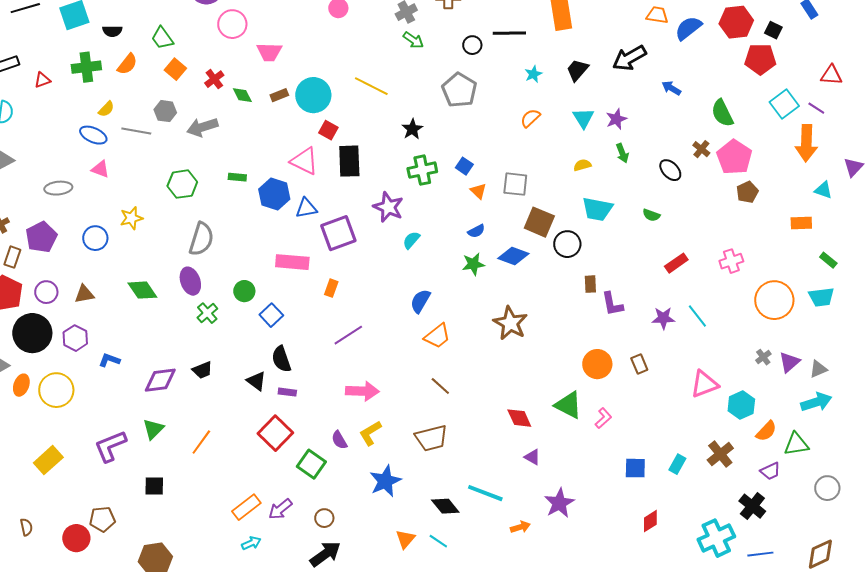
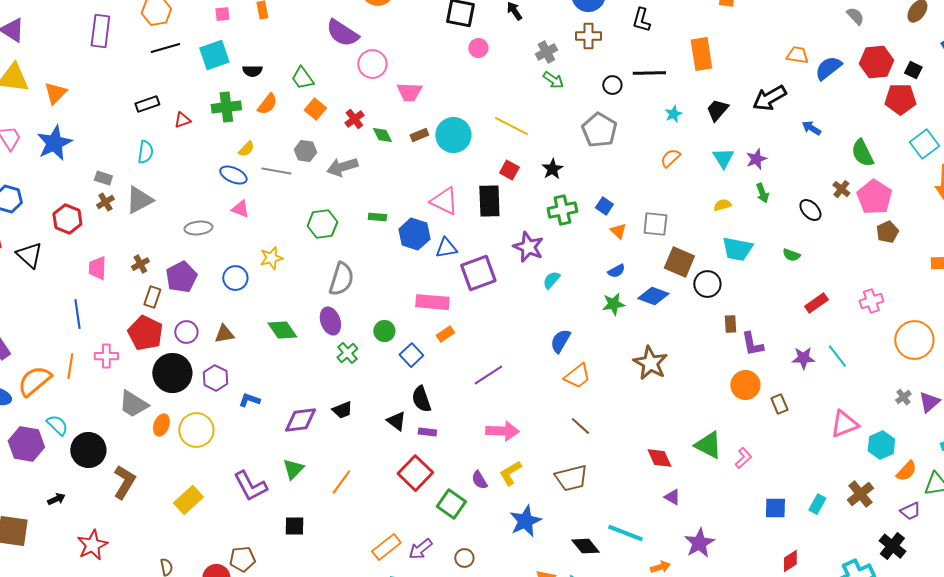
red square: (328, 130) -> (509, 170), moved
orange rectangle: (331, 288) -> (445, 334), moved, turned 36
orange circle: (597, 364) -> (745, 385), moved
purple L-shape: (110, 446) -> (250, 486), turned -96

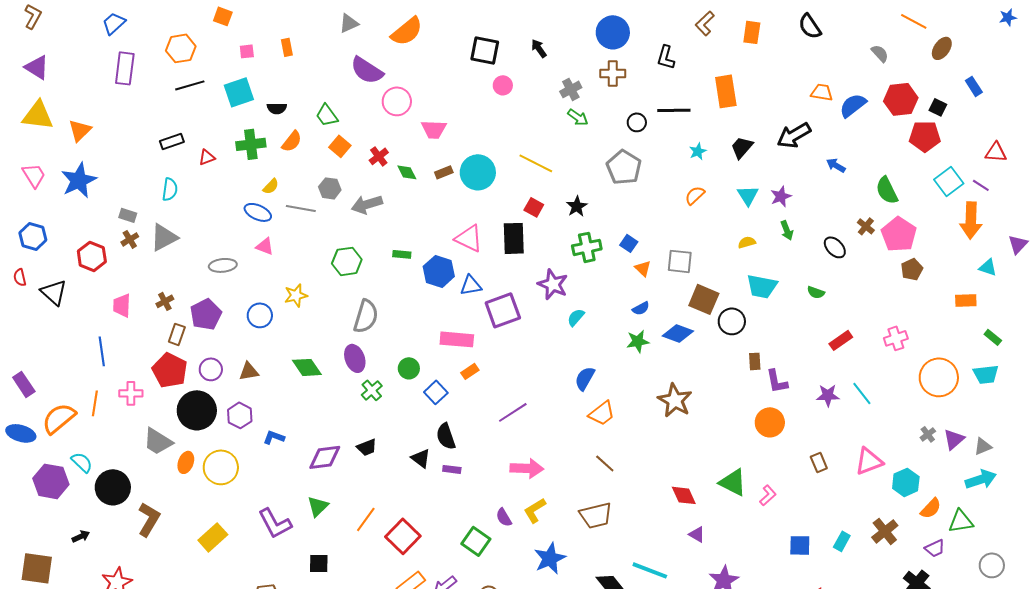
brown rectangle: (779, 404) -> (819, 462), moved
red square: (415, 473) -> (403, 536), moved

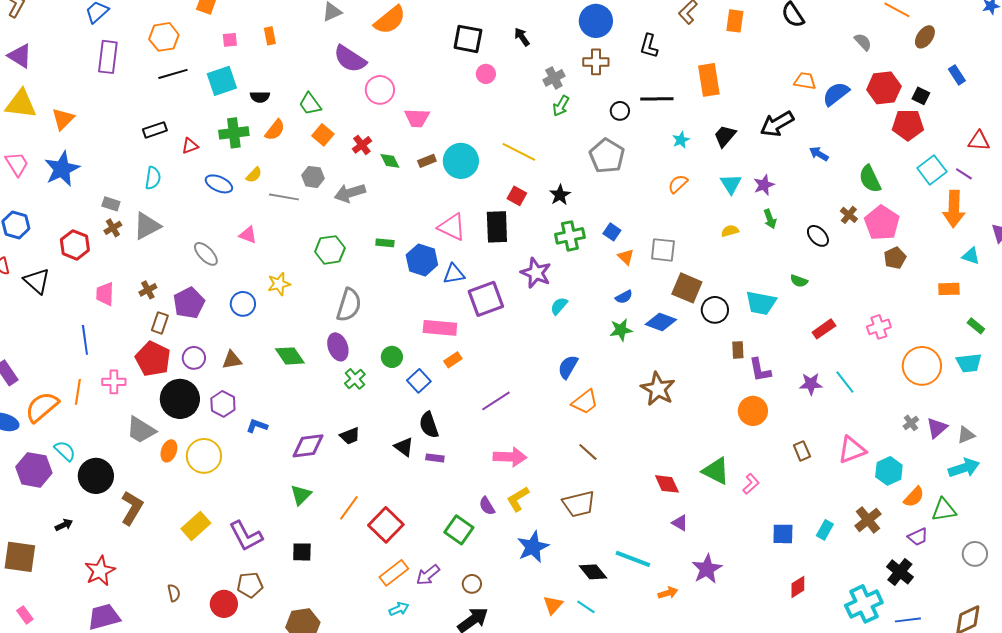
green arrow: (578, 117) -> (561, 106), turned 85
blue ellipse: (258, 212) -> (219, 184), moved
gray ellipse: (223, 265) -> (206, 254), turned 52
cyan trapezoid: (762, 286) -> (761, 303), moved
purple L-shape: (275, 523) -> (246, 536), moved

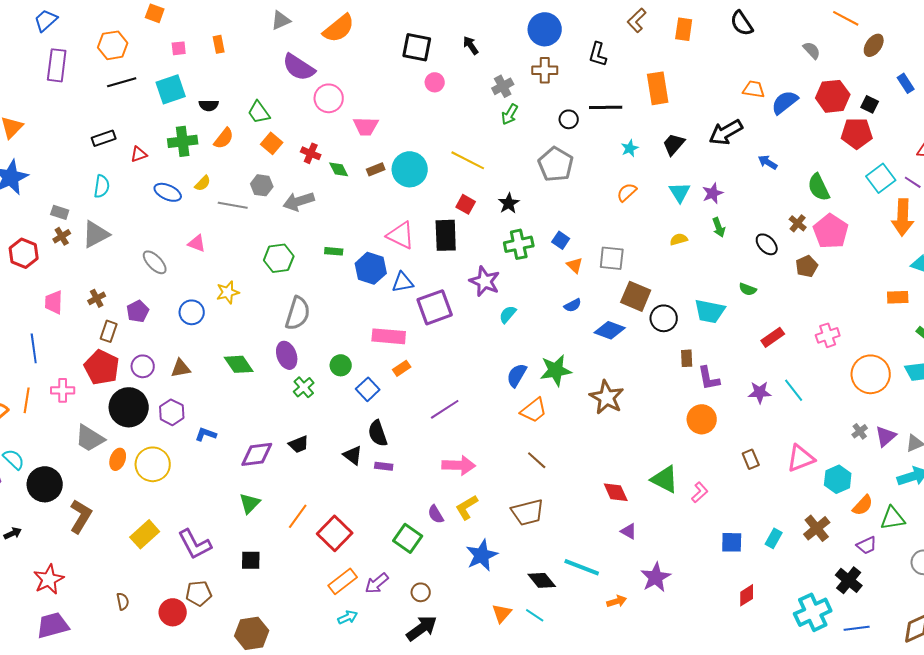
red cross: (362, 145) -> (311, 153), turned -30
brown pentagon: (895, 258) -> (807, 266), moved
purple pentagon: (189, 303) -> (138, 311), size x0.7
green star: (621, 330) -> (556, 370), moved, size x1.4

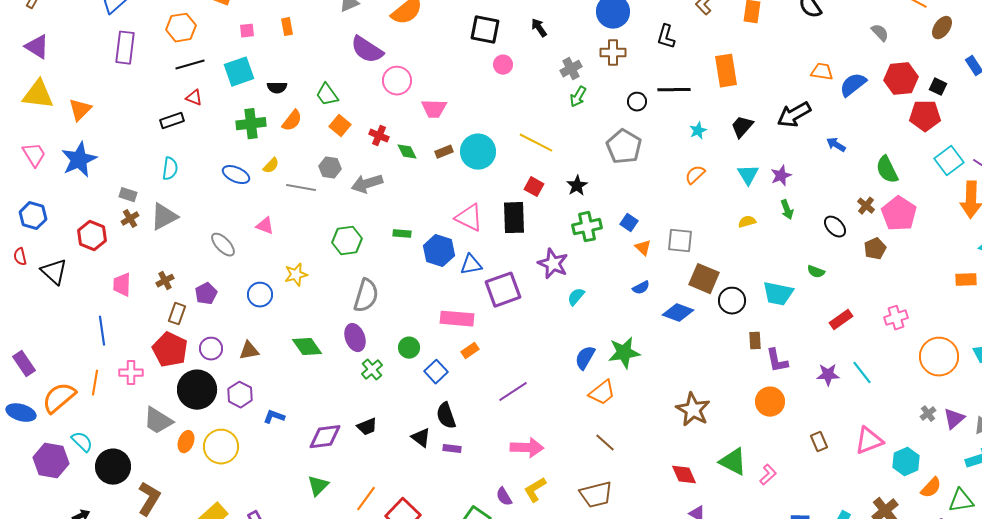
red triangle: (139, 154) -> (194, 98), moved, turned 42
brown star: (607, 397) -> (693, 410), moved

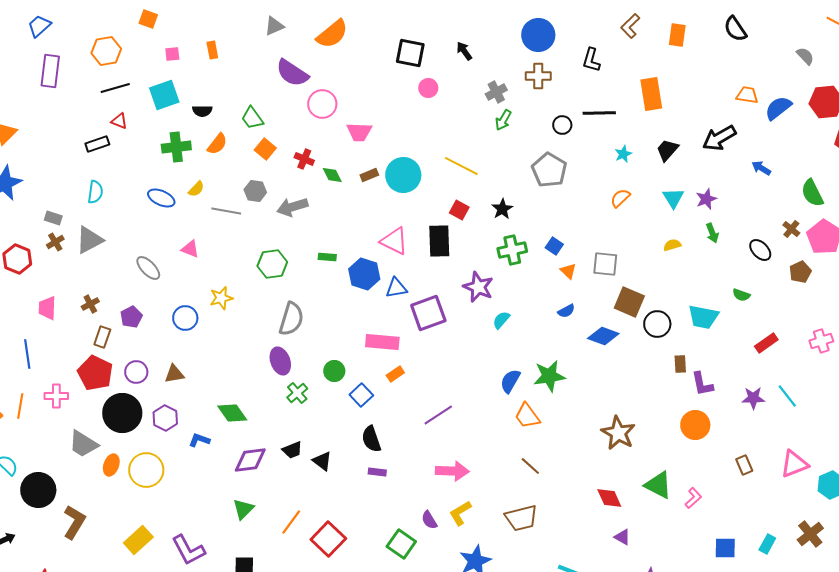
green diamond: (307, 347) -> (232, 413), moved
orange trapezoid: (602, 393) -> (527, 416), turned 92
black triangle: (421, 438) -> (322, 461), moved

